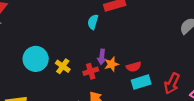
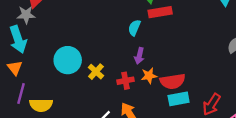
purple arrow: (102, 57) -> (139, 56), moved
red semicircle: (134, 67) -> (173, 81), size x1.5

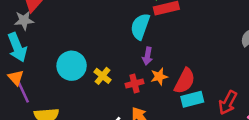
cyan semicircle: (134, 28) -> (140, 26), size x1.5
red semicircle: (173, 81) -> (185, 81), turned -50
purple line: (21, 94) -> (23, 92), moved, turned -36

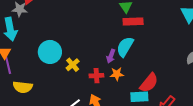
cyan semicircle: (140, 26) -> (125, 47), moved
red semicircle: (185, 81) -> (149, 83), moved

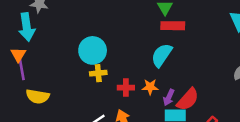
cyan circle: (50, 52) -> (93, 50), moved
purple arrow: (111, 56) -> (169, 97), moved
yellow cross: (73, 65) -> (98, 73), turned 32

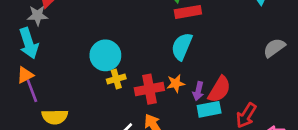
orange triangle: (18, 55) -> (25, 75), turned 42
red cross: (126, 88) -> (149, 89), size x1.5

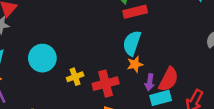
cyan circle: (105, 55) -> (42, 58), moved
orange star: (176, 83) -> (135, 64), moved

